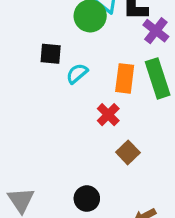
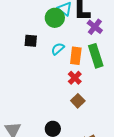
cyan semicircle: (77, 73) -> (58, 49), moved
red cross: (108, 115) -> (75, 78), moved

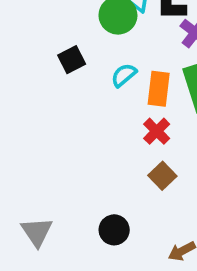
black square: (31, 41) -> (72, 60), turned -32

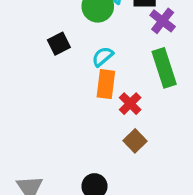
orange rectangle: (159, 89) -> (106, 84), moved

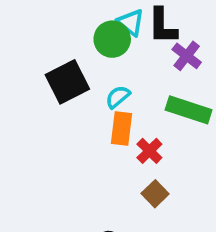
black square: (59, 44) -> (67, 82), size x1.6
green rectangle: (164, 68) -> (189, 110), turned -54

